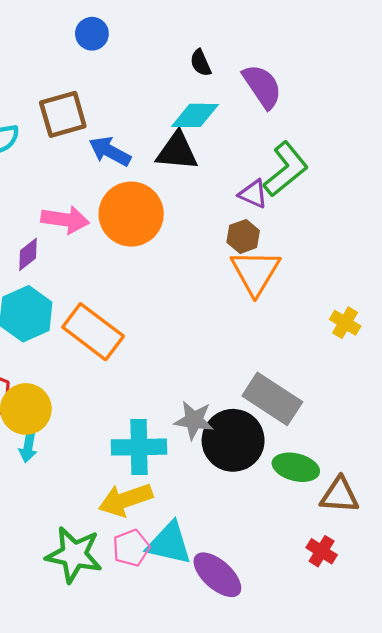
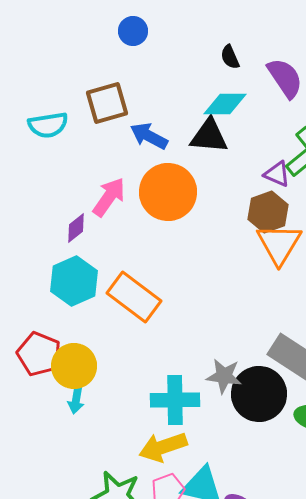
pink arrow: (65, 220) -> (109, 197), turned -63
brown hexagon: (243, 236) -> (268, 212), size x1.4

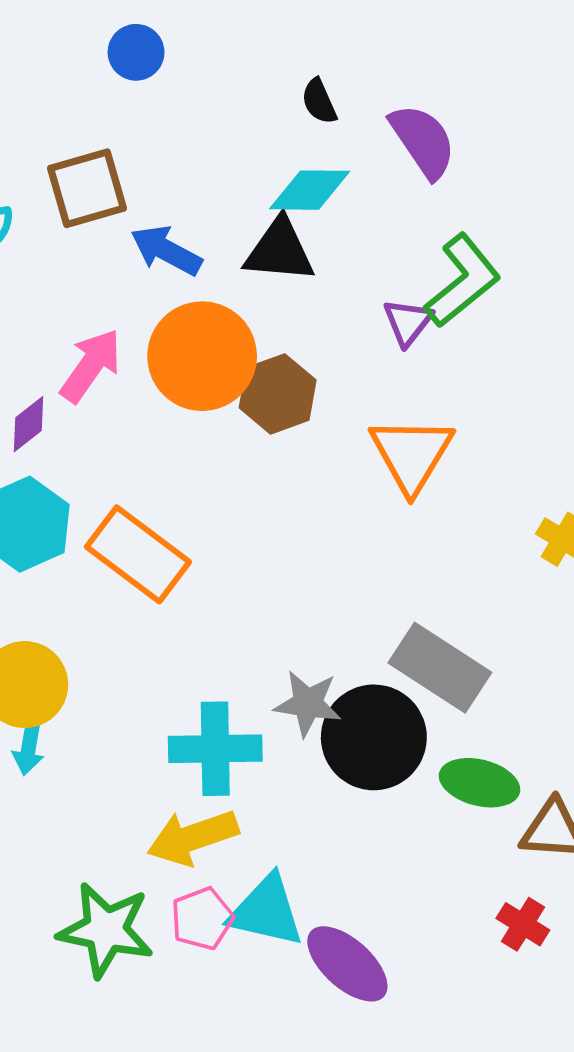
purple triangle: (277, 174) -> (408, 322), turned 44
brown hexagon: (268, 212) -> (278, 394), moved

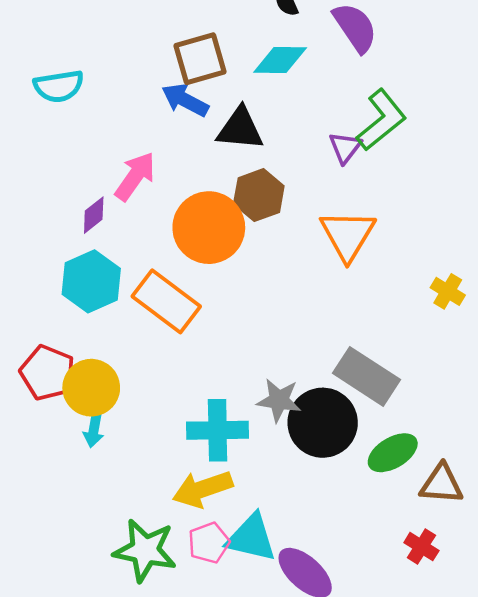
brown square: (87, 188) -> (200, 59), moved
black triangle: (279, 250) -> (240, 129), moved
orange circle: (202, 356) -> (209, 228), moved
green ellipse: (480, 783) -> (393, 453), turned -45

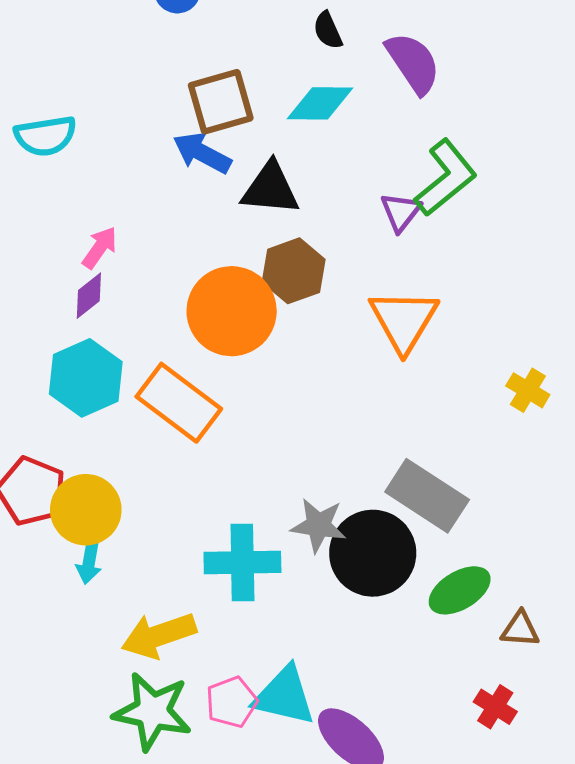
pink arrow: (135, 176) -> (100, 248), moved, size x0.7
brown triangle: (441, 484) -> (520, 629), size x0.7
yellow arrow: (203, 489) -> (159, 635), moved

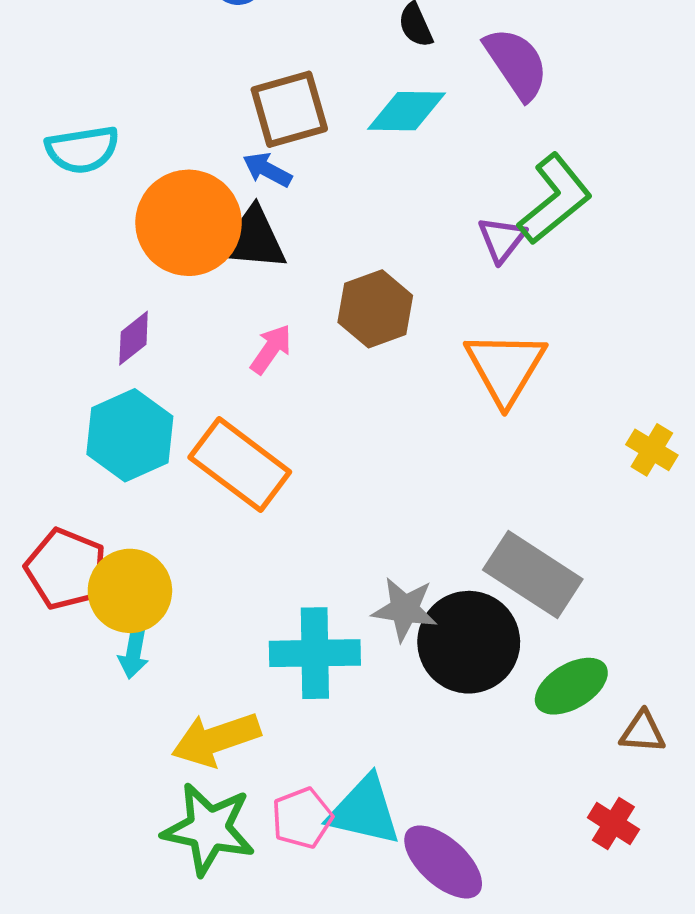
blue arrow: (202, 153) -> (267, 170), size x0.7
black triangle: (270, 189) -> (253, 239), moved
pink arrow: (100, 248) -> (271, 349), moved
orange circle: (232, 311) -> (189, 223), moved

